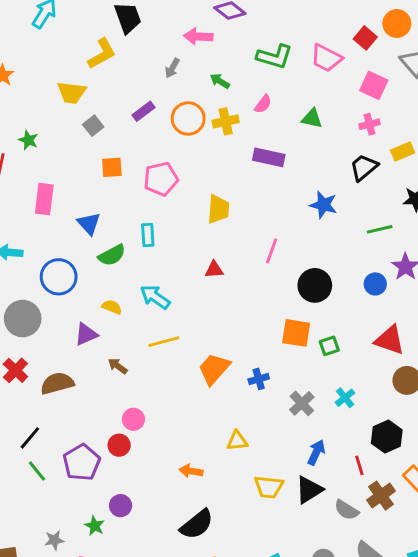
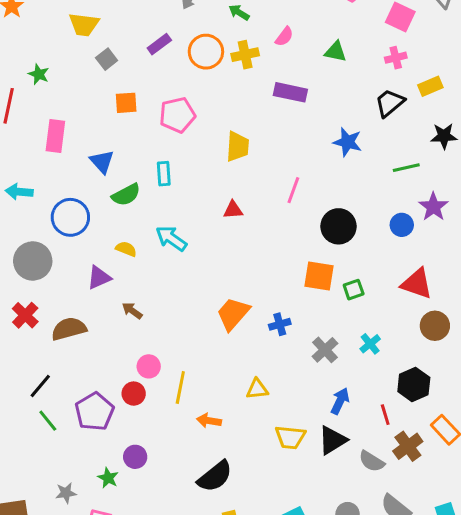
yellow line: (164, 342) -> (180, 388), moved, turned -64

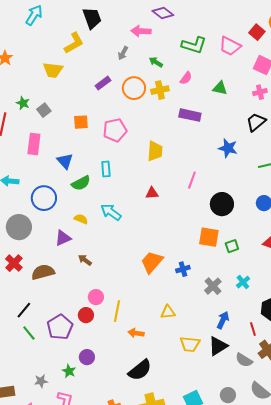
gray square: (107, 59) -> (44, 110), moved

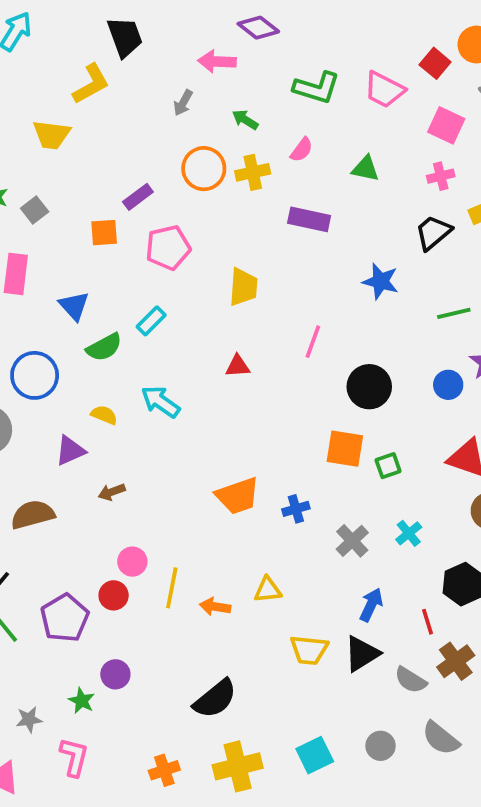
purple rectangle: (103, 83) -> (138, 197), moved
cyan rectangle: (106, 169) -> (151, 321), turned 49
brown arrow: (85, 260) -> (112, 492), turned -56
orange trapezoid: (152, 262) -> (238, 496), turned -150
orange arrow: (136, 333) -> (215, 607), moved

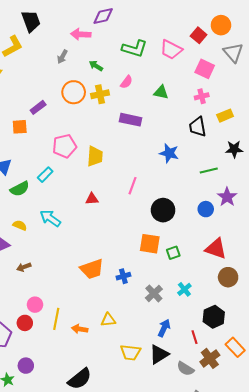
purple diamond: (258, 28) -> (103, 16), turned -50
black trapezoid: (433, 233) -> (198, 127), turned -60
pink pentagon: (168, 248) -> (64, 146), moved

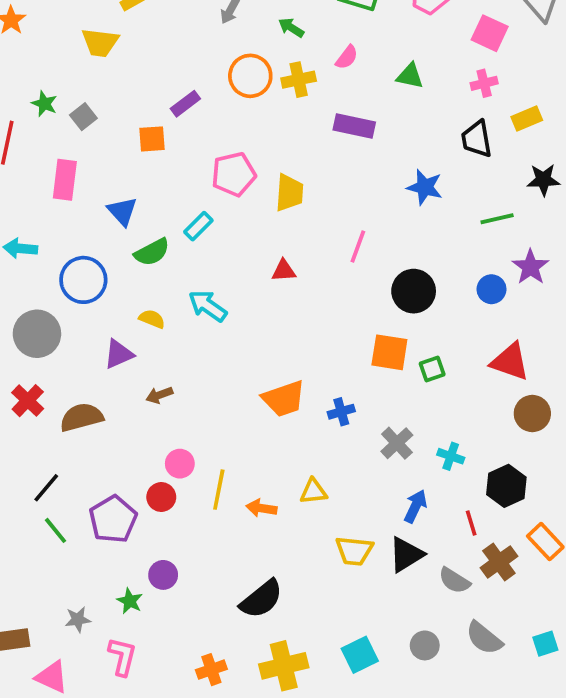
cyan cross: (184, 289) -> (451, 456), moved, turned -32

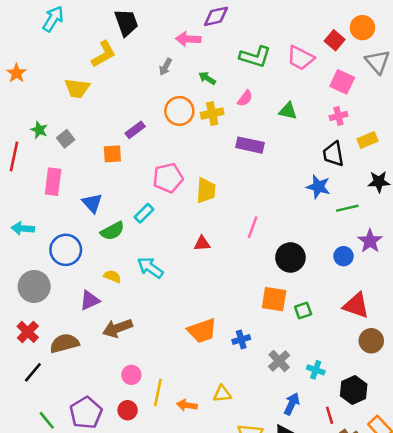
blue star: (425, 187) -> (318, 187), moved
brown arrow: (159, 395) -> (117, 328), size x1.6
black line: (46, 488) -> (33, 372), moved
red circle: (161, 497) -> (128, 410), moved

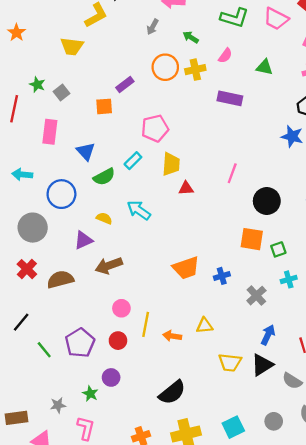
yellow trapezoid: (206, 191) -> (171, 164), moved
cyan cross: (316, 370) -> (289, 279), moved, turned -35
black line: (33, 372) -> (21, 322), moved

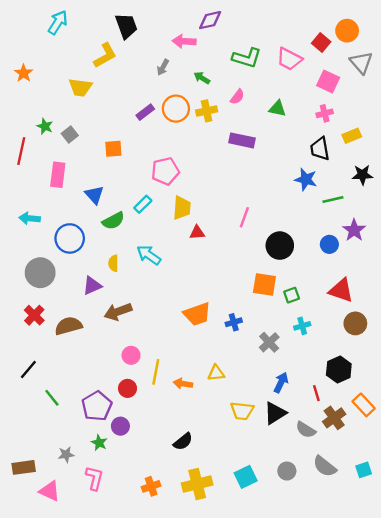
purple rectangle: (125, 85) -> (145, 112), moved
yellow semicircle: (104, 218) -> (113, 263), turned -112
purple pentagon: (80, 343) -> (97, 406), moved
black semicircle: (172, 392) -> (183, 442), size x0.7

